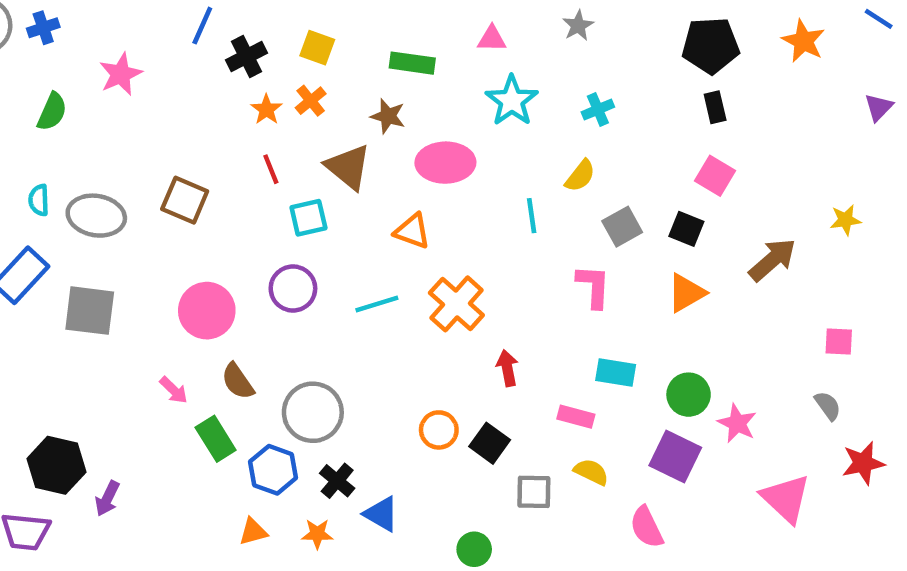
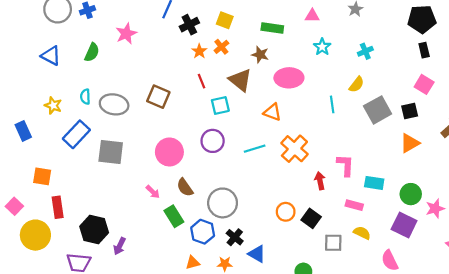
cyan star: (512, 101) -> (322, 47), size x0.7
gray square: (622, 227) -> (378, 110), size x1.4
black square: (686, 229) -> (410, 111), turned -35
pink L-shape: (593, 286) -> (345, 165), moved
pink star: (737, 423) -> (435, 208), turned 30

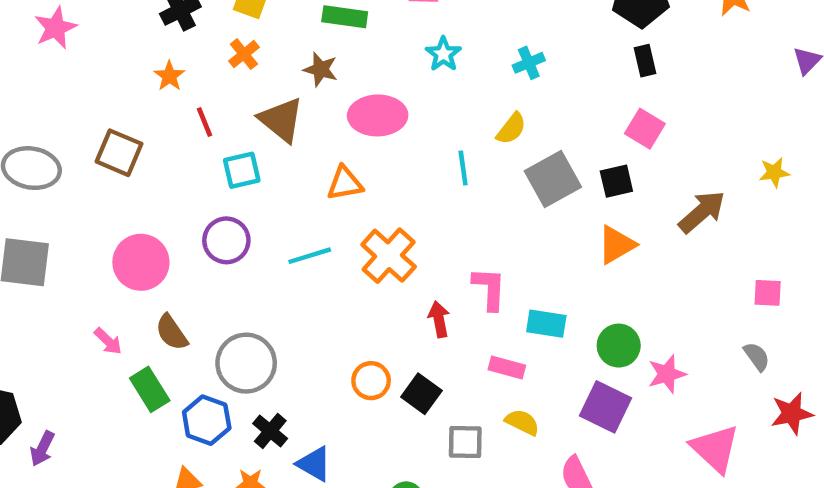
orange star: (199, 51) -> (169, 76), moved
orange triangle: (272, 112) -> (345, 183), turned -30

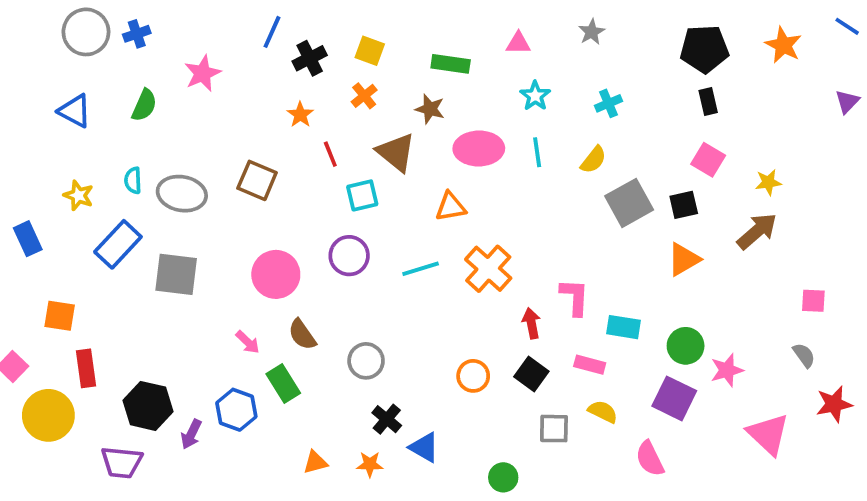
cyan line: (463, 168) -> (537, 152), moved
yellow star: (774, 172) -> (768, 182), moved
gray circle: (246, 363) -> (366, 361), size x0.7
black square: (421, 394) -> (531, 374), moved
blue hexagon: (207, 420) -> (236, 410), moved

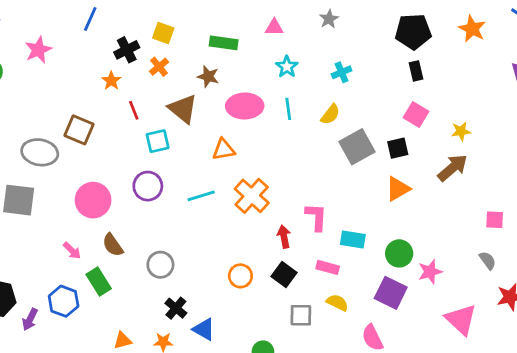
black cross: (310, 58) -> (127, 50), moved
gray ellipse: (182, 194) -> (40, 152), moved

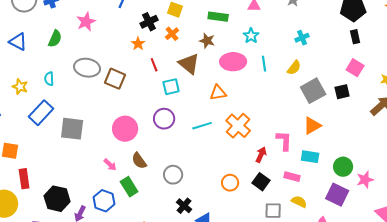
cyan star: (287, 67) -> (251, 36), moved
gray ellipse: (40, 152) -> (87, 68), moved
orange triangle: (398, 189) -> (312, 126), moved
red arrow: (284, 237) -> (261, 155), turned 35

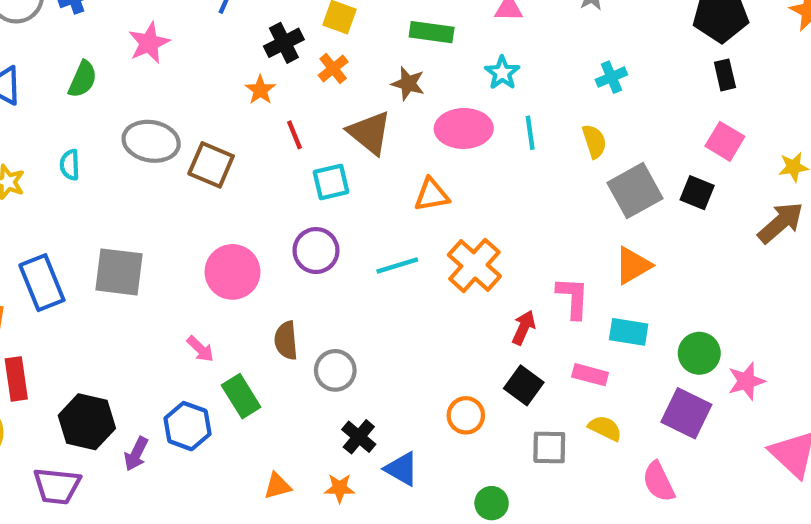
yellow semicircle: (294, 68) -> (594, 141), turned -56
black square: (342, 92) -> (697, 193), turned 35
blue rectangle: (41, 113) -> (42, 283), moved, turned -65
brown semicircle: (139, 161) -> (286, 340), moved, turned 30
orange circle: (230, 183) -> (466, 415), moved

